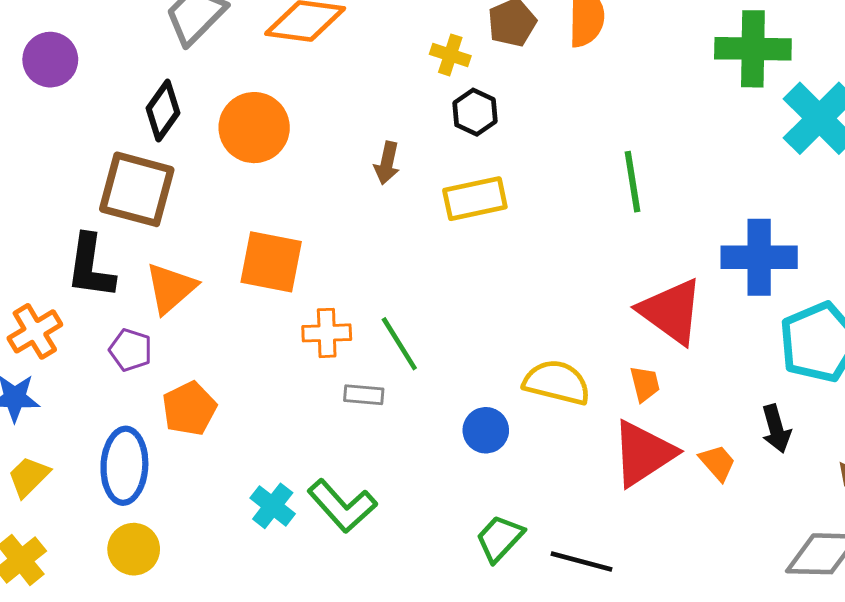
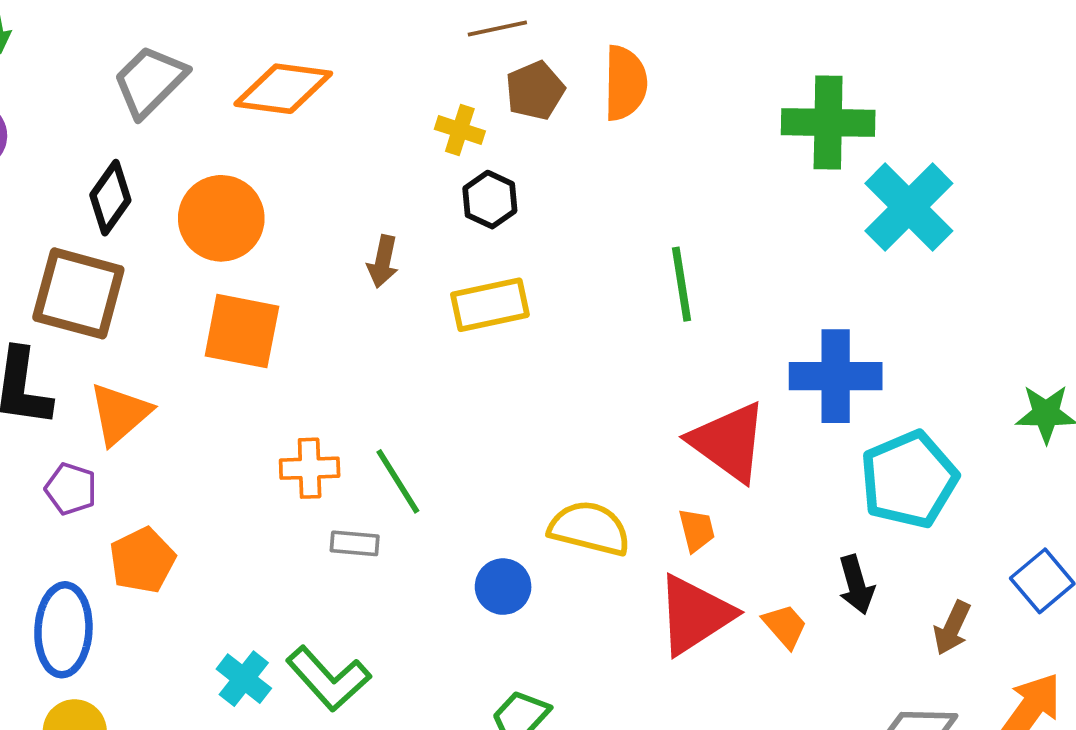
orange square: (271, 262) -> (242, 331), moved

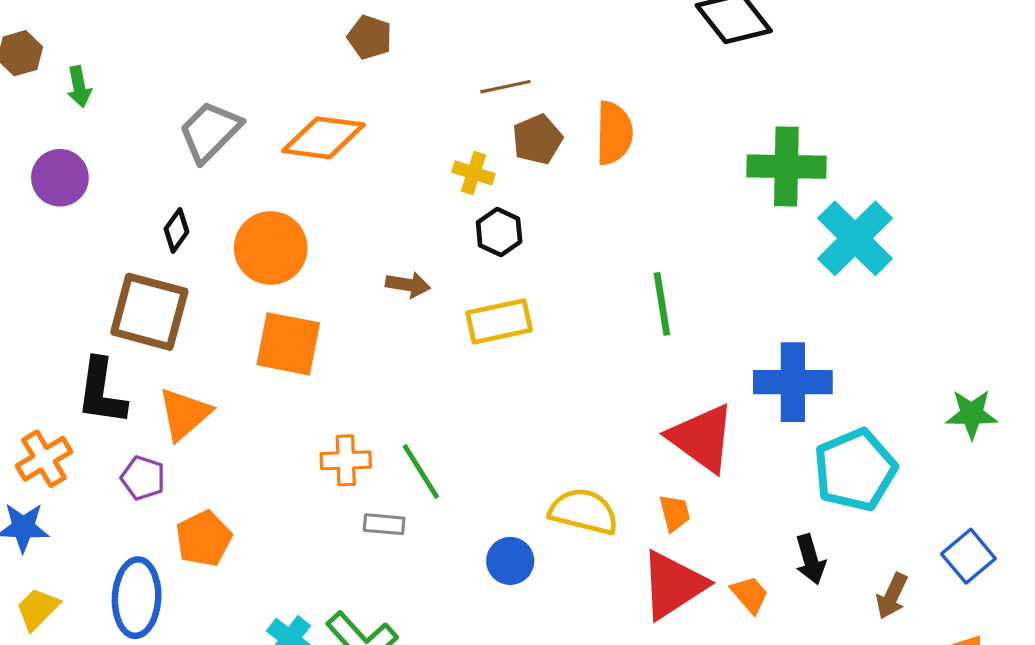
black diamond: (110, 198) -> (176, 230), size x0.7
brown arrow: (383, 262) -> (408, 285), turned -93

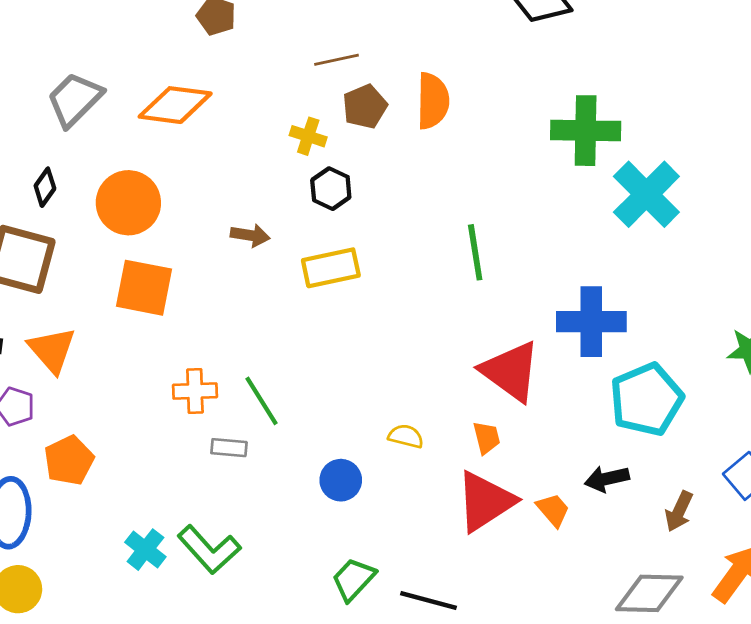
orange triangle: (184, 414) -> (52, 350), turned -30
yellow semicircle: (584, 511) -> (406, 436), size x0.6
black arrow: (810, 559) -> (607, 479), turned 93

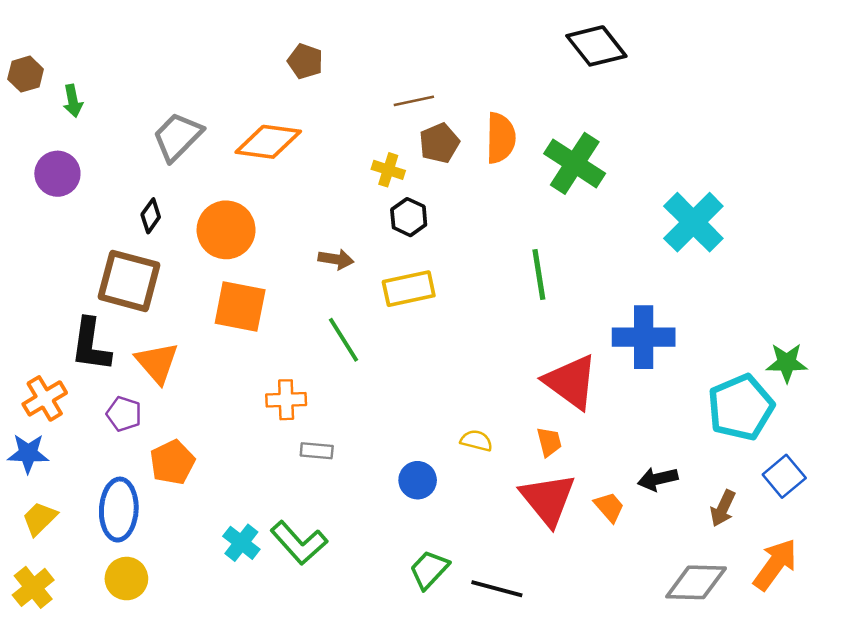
green cross: (586, 131) -> (575, 163), moved, turned 32
cyan pentagon: (646, 399) -> (741, 407), moved
green line: (261, 401) -> (344, 340), moved
red triangle: (485, 501) -> (548, 499), turned -36

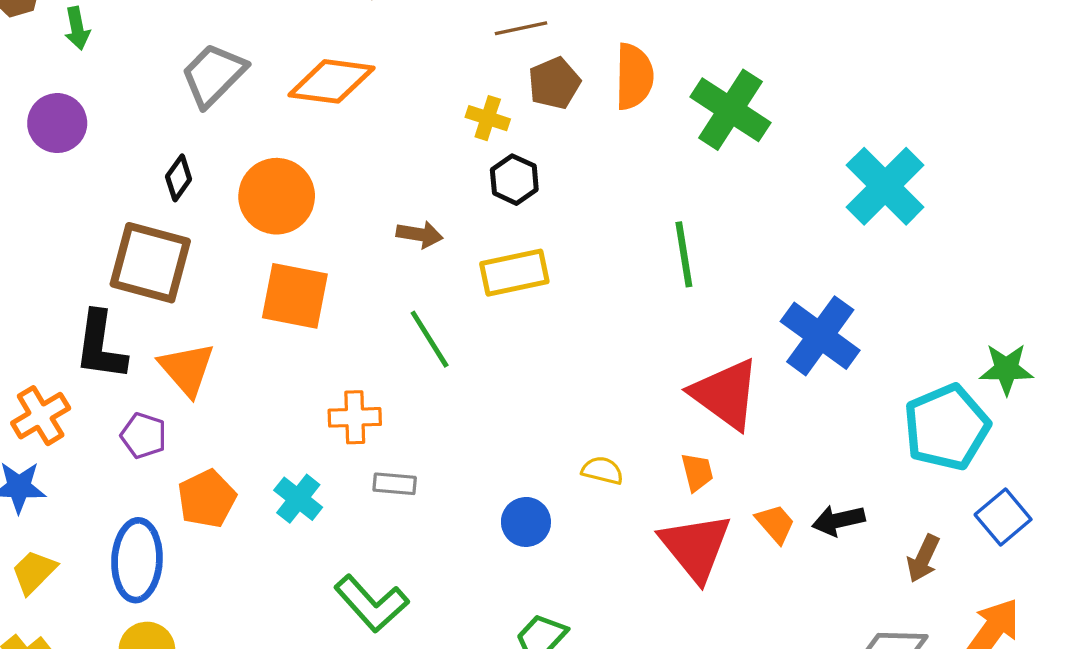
blue cross: (644, 337) -> (820, 336), turned 36
orange trapezoid: (609, 507) -> (775, 524), moved
cyan cross: (241, 543) -> (298, 499), moved

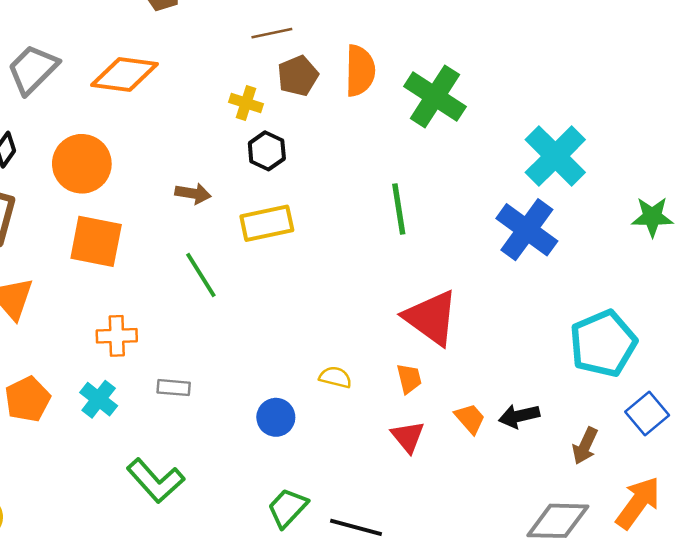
blue cross: (820, 336) -> (527, 230), moved
green star: (1006, 369) -> (652, 217), moved
orange cross: (355, 417) -> (117, 336), moved
red triangle: (696, 547) -> (408, 437), size x0.6

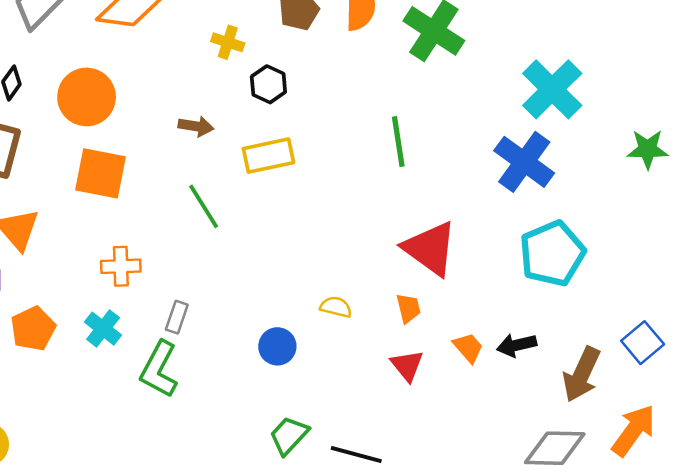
yellow cross: (246, 103) -> (228, 42), moved
cyan pentagon: (603, 344) -> (552, 253), moved
gray rectangle: (174, 388) -> (177, 317), turned -76
brown arrow: (585, 446) -> (581, 374), size x1.5
green L-shape: (156, 481) -> (159, 369), moved, turned 70

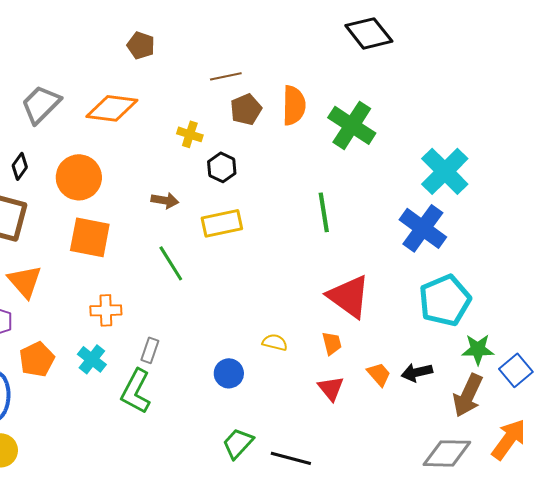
green star: (648, 149) -> (478, 349), moved

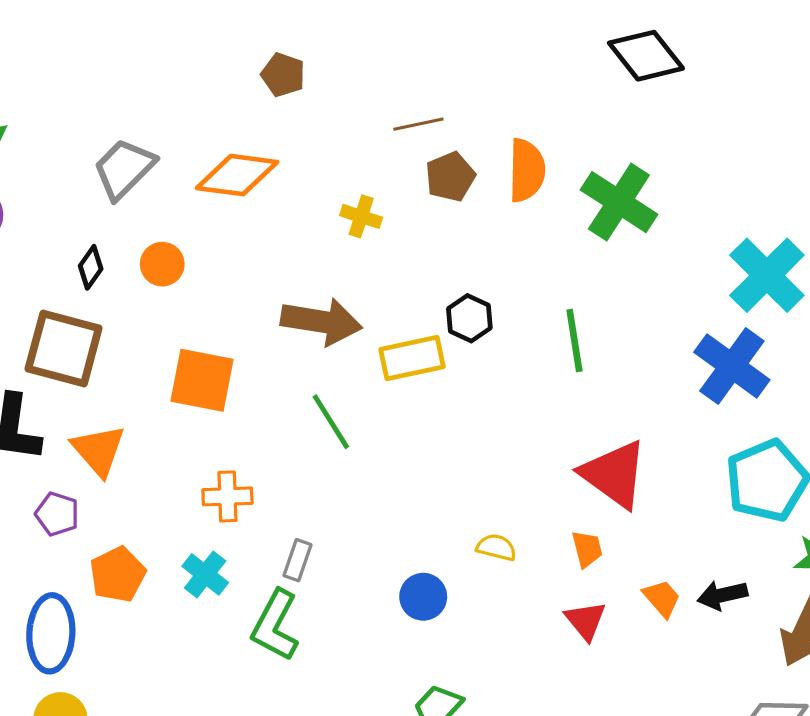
black hexagon: (222, 167) -> (469, 318), moved
orange circle: (79, 177) -> (162, 264), moved, size x0.6
brown arrow: (165, 200) -> (321, 321), size x1.8

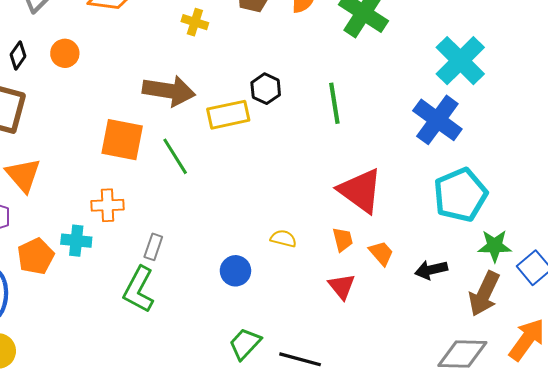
orange square: (202, 380) -> (122, 140), moved
cyan cross: (205, 574) -> (76, 241), moved, turned -32
orange trapezoid: (662, 598) -> (381, 253), moved

